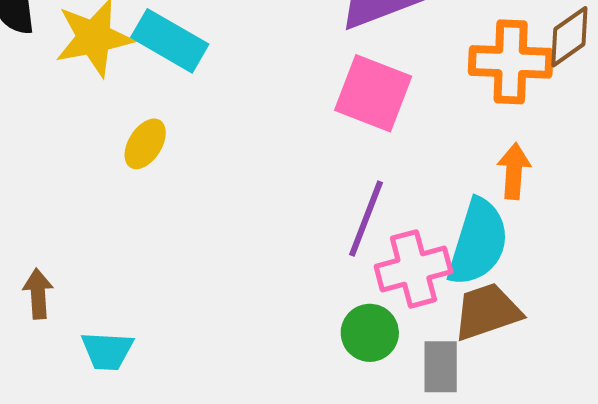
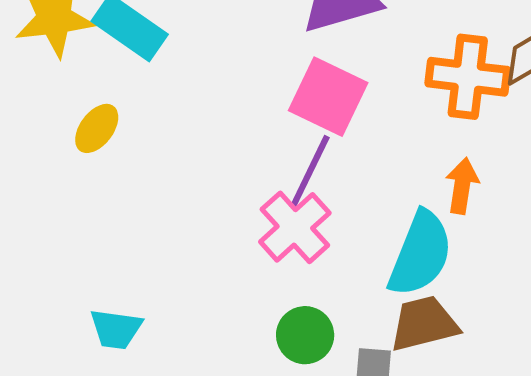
purple line: (366, 219) -> (310, 172), moved
pink cross: (413, 269) -> (295, 227), moved, turned -32
cyan trapezoid: (107, 351) -> (116, 329), moved

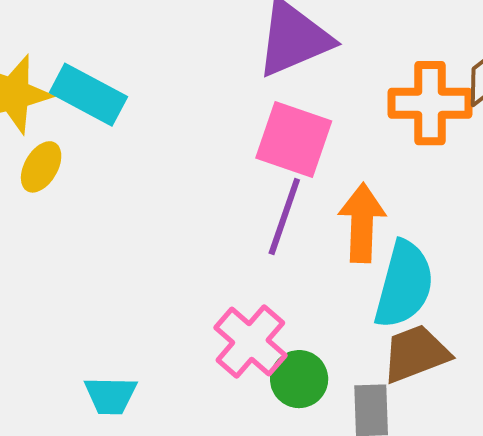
yellow ellipse: (97, 128) -> (41, 167), moved
orange arrow: (462, 186) -> (362, 223), moved, size x1.4
pink cross: (295, 227) -> (250, 341), moved

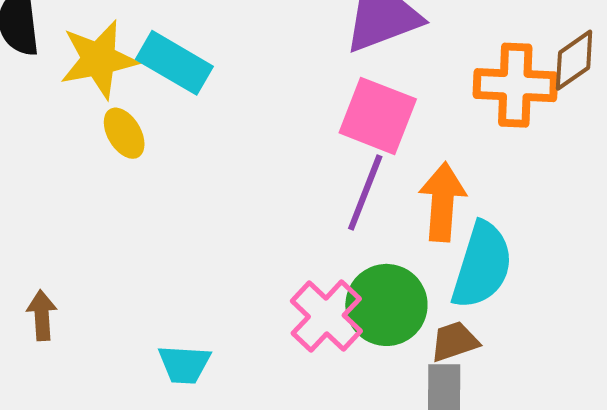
yellow ellipse: (41, 167) -> (124, 133), turned -63
brown trapezoid: (416, 354) -> (454, 341), moved, size x0.7
green circle: (299, 379) -> (386, 305), moved, size x1.4

